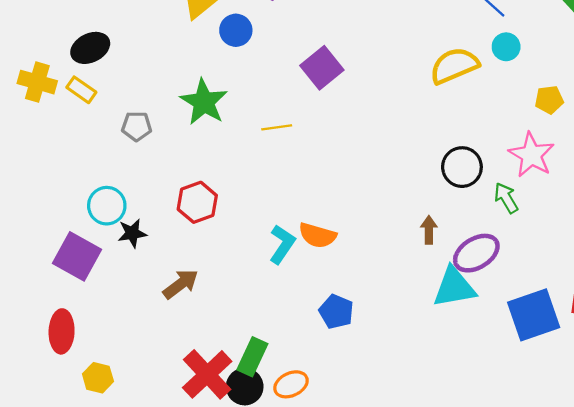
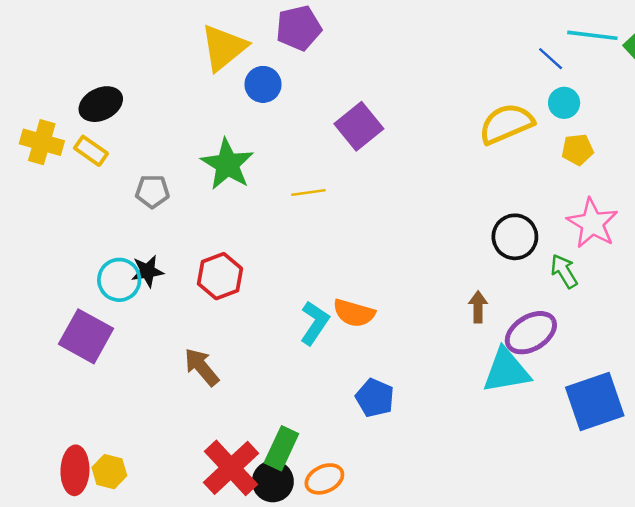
yellow pentagon: (549, 100) -> (578, 150), moved
black star: (132, 233) -> (147, 271), moved
brown arrow: (181, 284) -> (202, 367), turned -93
red ellipse: (62, 331) -> (75, 470), moved

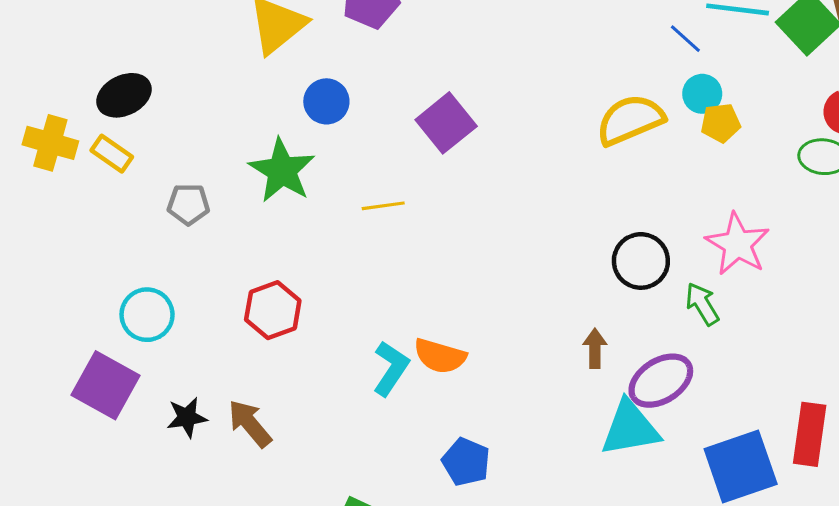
blue circle: (263, 84) -> (326, 101), moved
yellow pentagon: (578, 150) -> (721, 123), moved
black star: (147, 271) -> (187, 417), moved

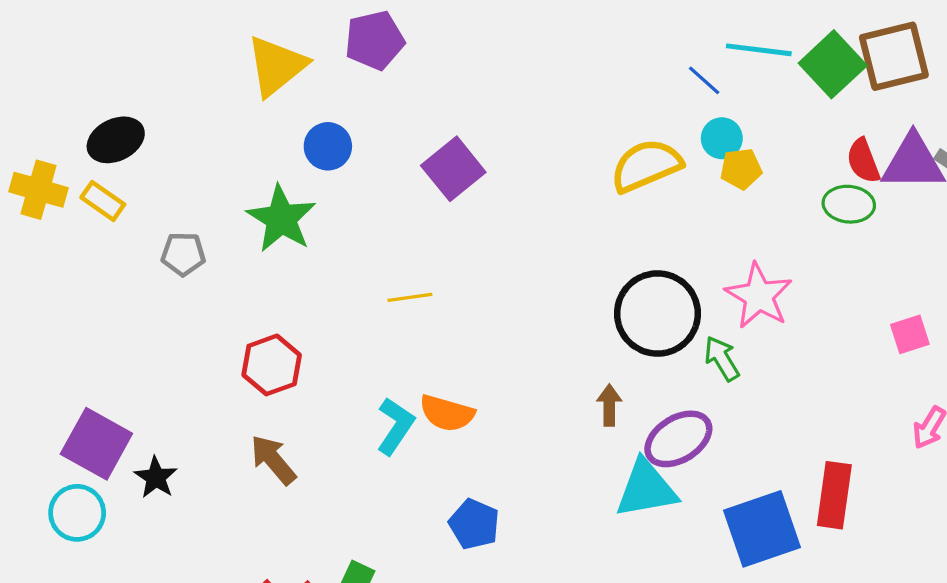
yellow line: (383, 206) -> (410, 297), moved
black circle: (641, 261) -> (657, 314), size x1.4
cyan circle: (147, 315) -> (77, 513), moved
black star: (187, 417) -> (156, 477), moved, turned -30
brown arrow: (250, 424) -> (273, 460), moved

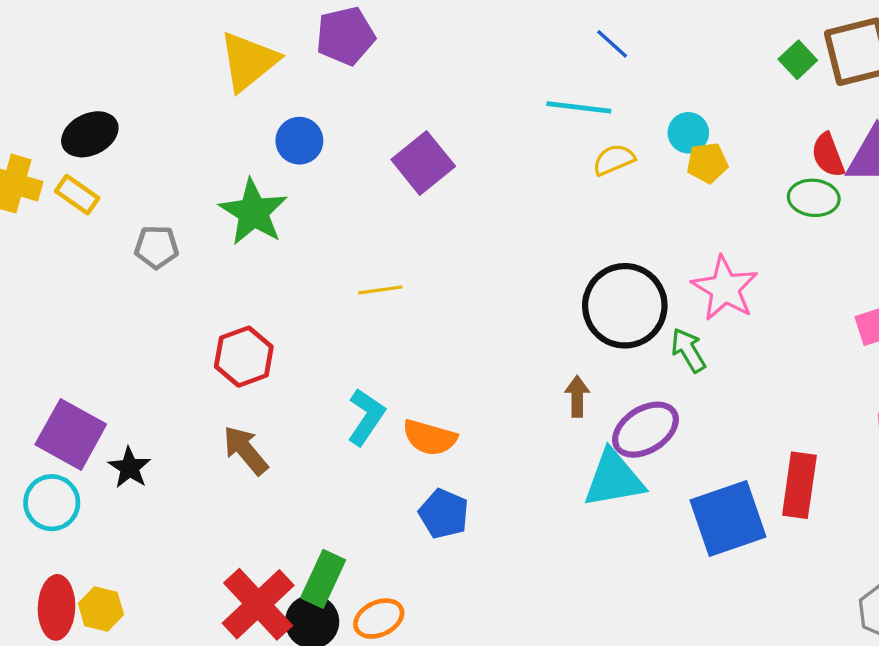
cyan line: (759, 50) -> (579, 107), moved
green square: (833, 64) -> (798, 60), size x0.6
blue line: (704, 80) -> (612, 44), moved
yellow semicircle: (646, 166) -> (614, 160), size x0.6
orange semicircle: (447, 413) -> (430, 438), moved

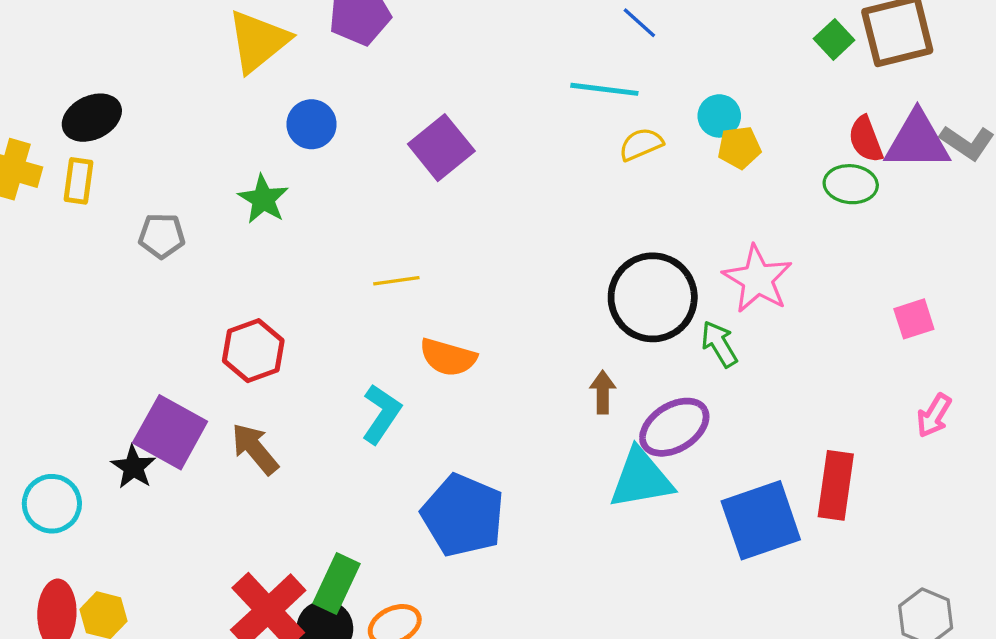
yellow rectangle: (77, 195) -> (79, 181), turned 63
green star: (253, 212) -> (263, 199), size x0.7
purple square: (71, 434) -> (170, 432), moved
orange semicircle: (430, 438) -> (448, 357), moved
blue pentagon: (444, 514) -> (463, 515), size x1.6

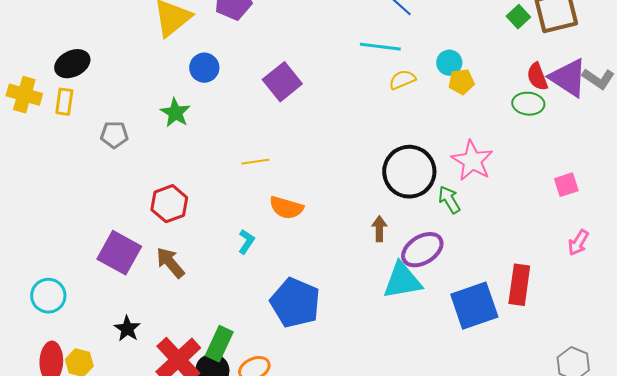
purple triangle: (917, 141) -> (568, 78), turned 33
cyan L-shape: (381, 414) -> (246, 242), size x0.7
black star: (133, 467) -> (127, 329), moved

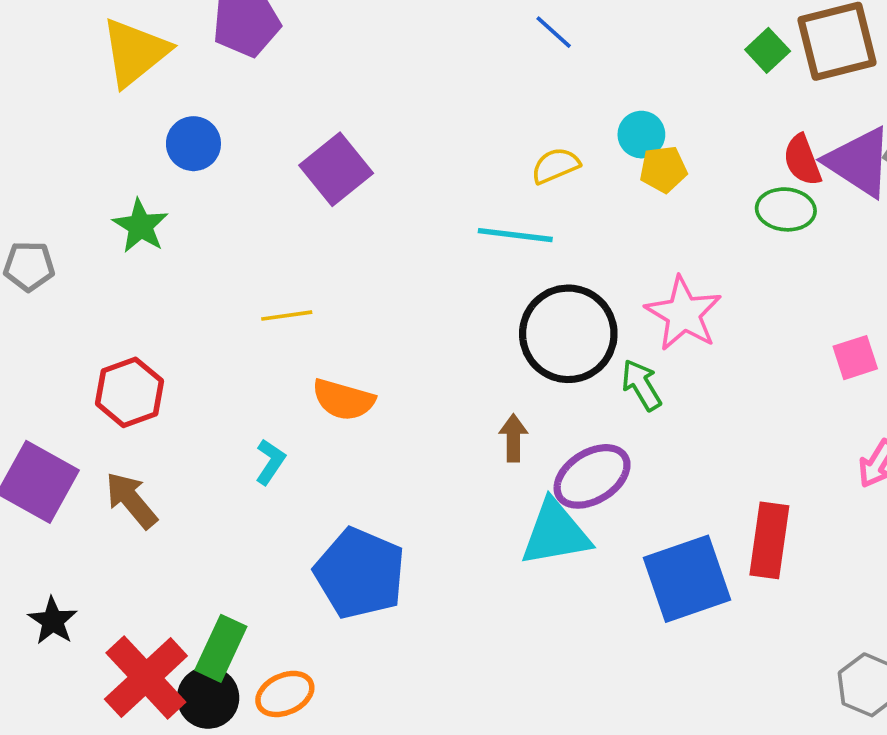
cyan line: (380, 47) -> (515, 235), moved

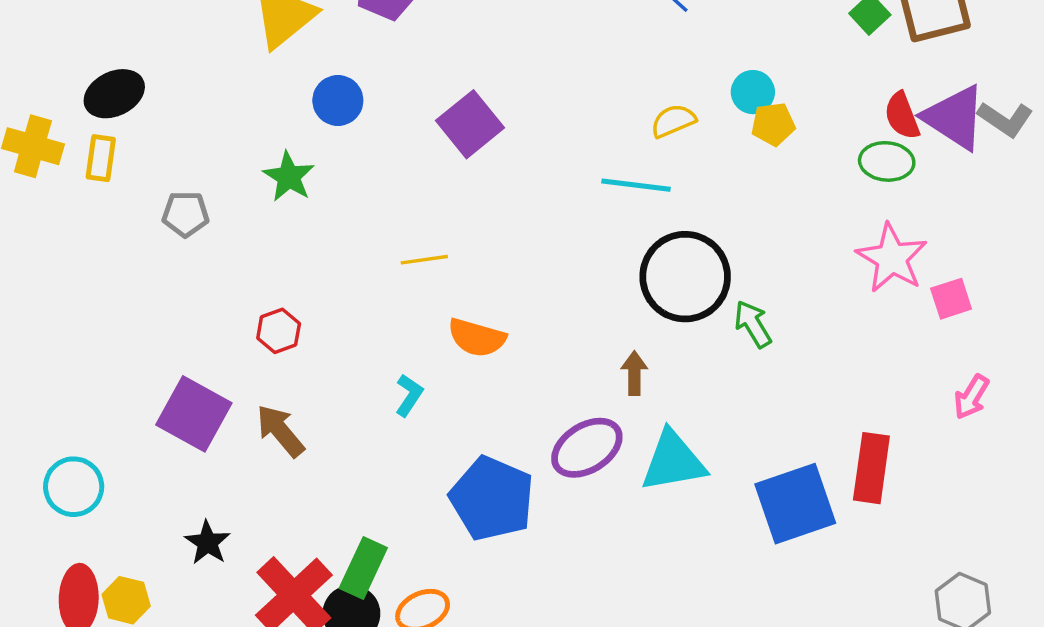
pink star: (683, 314) -> (892, 258), moved
red hexagon: (129, 392) -> (279, 331), size x0.7
purple ellipse: (592, 476) -> (587, 448), moved

